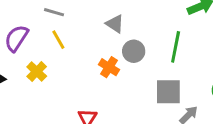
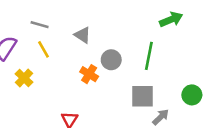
gray triangle: (115, 24) -> (83, 35), moved

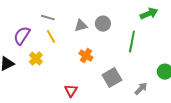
gray triangle: (83, 35) -> (81, 26), turned -48
gray circle: (111, 60) -> (103, 24), moved
gray square: (142, 96) -> (112, 78), moved, turned -30

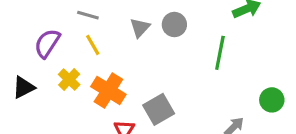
gray triangle: (81, 26) -> (140, 28), turned -32
orange cross: (86, 56) -> (108, 91), moved, size x1.5
gray square: (112, 78) -> (159, 109), moved

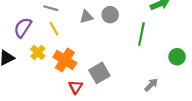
gray triangle: (140, 28) -> (86, 17), turned 32
green circle: (272, 100) -> (177, 57), moved

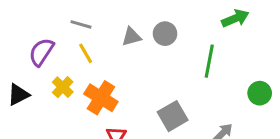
gray square: (99, 73) -> (173, 116), moved

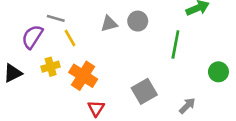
gray line: (81, 24) -> (56, 18), moved
yellow cross: (63, 87) -> (51, 67), turned 30

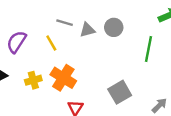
gray line: (56, 18) -> (65, 23), moved
yellow cross: (51, 67) -> (33, 80), moved

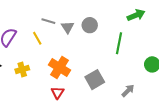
gray triangle: (87, 30) -> (68, 27), turned -48
orange cross: (63, 78) -> (59, 67), moved

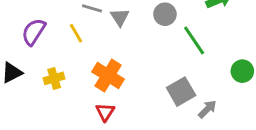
gray circle: (90, 25) -> (165, 14), moved
green line: (119, 43) -> (194, 40), turned -45
gray square: (95, 80) -> (181, 92), moved

